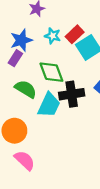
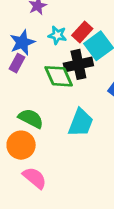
green semicircle: (26, 89) -> (31, 118), moved
black cross: (72, 94) -> (78, 64), moved
cyan trapezoid: (49, 105) -> (81, 123), moved

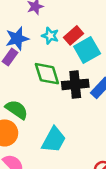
black cross: (78, 64) -> (75, 84), moved
cyan trapezoid: (81, 123) -> (54, 140), moved

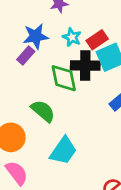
black cross: (75, 84) -> (85, 65), moved
green semicircle: (17, 110) -> (43, 111), moved

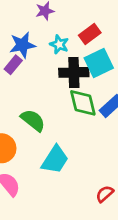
red rectangle: (97, 40) -> (90, 34), moved
green diamond: (64, 78) -> (83, 103), moved

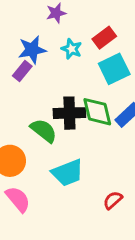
black cross: (74, 72) -> (69, 113), moved
cyan trapezoid: (55, 160) -> (68, 173), turned 36
red semicircle: (105, 194) -> (113, 200), moved

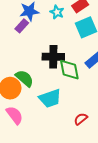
green diamond: (97, 112) -> (69, 70), moved
green semicircle: (44, 131) -> (24, 78), moved

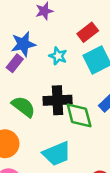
cyan star: (57, 12) -> (58, 56), moved
green semicircle: (24, 78) -> (23, 107), moved

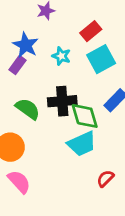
blue star: (23, 44) -> (26, 45), turned -30
cyan trapezoid: (57, 154) -> (82, 144), moved

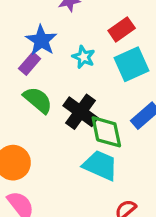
black cross: (62, 101) -> (81, 112), turned 36
green semicircle: (28, 109) -> (38, 100), moved
cyan trapezoid: (82, 144) -> (100, 165), turned -136

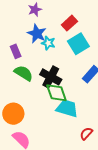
blue star: (41, 40) -> (37, 34), moved
purple rectangle: (30, 64) -> (16, 51), turned -56
green diamond: (106, 132) -> (56, 93), moved

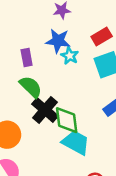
blue star: (37, 34) -> (58, 41), turned -30
black cross: (51, 77) -> (45, 110), moved

